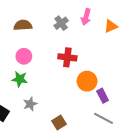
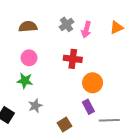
pink arrow: (86, 17) -> (86, 30), moved
purple rectangle: (103, 96) -> (88, 107), moved
gray line: (104, 118) -> (109, 120), turned -30

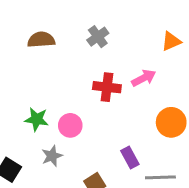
pink arrow: (86, 30) -> (144, 78), moved, turned -133
pink circle: (29, 58) -> (70, 125), moved
orange circle: (93, 83) -> (171, 122), moved

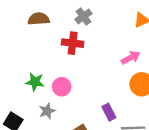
pink arrow: (144, 78) -> (131, 58), moved
red cross: (107, 87) -> (73, 43), moved

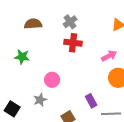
red cross: (73, 43) -> (73, 43), moved
green star: (35, 82) -> (22, 57), moved

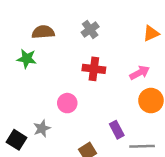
red cross: (73, 43) -> (94, 69), moved
green star: (22, 57) -> (27, 59), moved
gray star: (40, 100) -> (42, 128), moved

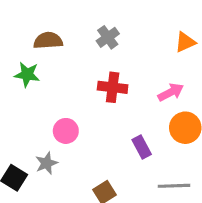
pink circle: (67, 103) -> (66, 131), moved
purple rectangle: (117, 130) -> (142, 147), moved

